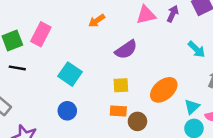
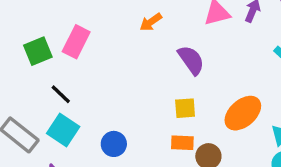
purple semicircle: (126, 50) -> (191, 60), turned -90
black line: (17, 68) -> (61, 94), moved, turned 35
cyan square: (70, 74) -> (63, 130), moved

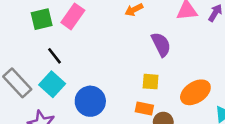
blue circle: (114, 144) -> (90, 101), size x1.5

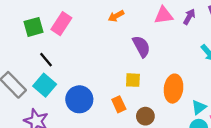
orange ellipse: (195, 92) -> (174, 89), turned -48
orange rectangle: (144, 108) -> (119, 104), moved, turned 56

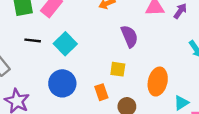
black line: (46, 60) -> (33, 40), turned -49
cyan square: (45, 85) -> (65, 44), moved

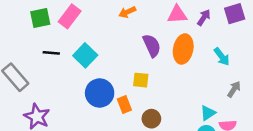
orange ellipse: (158, 82) -> (183, 49), moved
blue circle: (62, 83) -> (100, 93), moved

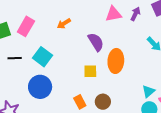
orange arrow: (127, 12) -> (64, 24), moved
orange ellipse: (183, 49) -> (116, 61), moved
blue circle: (100, 93) -> (40, 87), moved
orange rectangle: (124, 105) -> (80, 102), moved

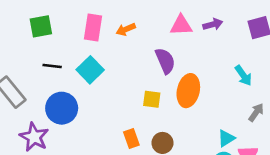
pink triangle: (113, 14) -> (181, 25), moved
purple arrow: (135, 14) -> (213, 24), moved, turned 40
pink rectangle: (26, 26) -> (93, 28), moved, turned -30
blue circle: (40, 87) -> (62, 108), moved

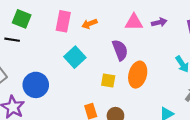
green square: (41, 26) -> (22, 19), turned 30
black line: (52, 66) -> (12, 40), moved
cyan square: (90, 70) -> (75, 57), moved

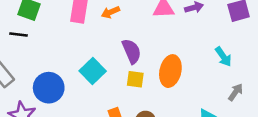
purple semicircle: (120, 50) -> (132, 51), moved
cyan square: (75, 57) -> (93, 71), moved

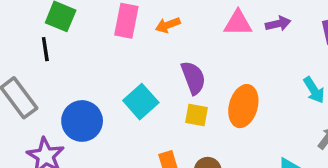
black line: (18, 34) -> (45, 49), turned 72

